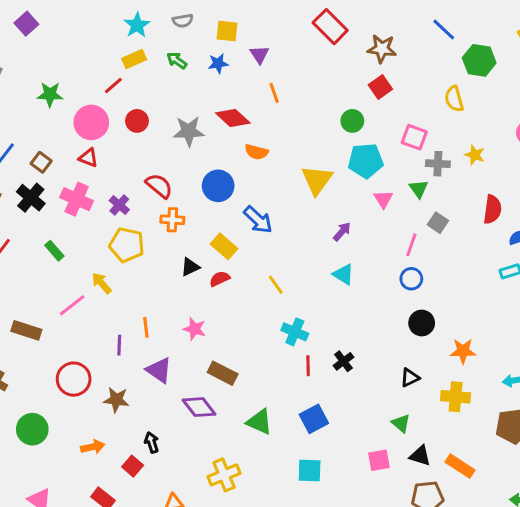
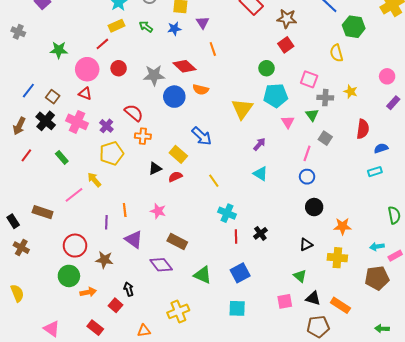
blue circle: (218, 186) -> (174, 97), moved
yellow pentagon: (127, 245) -> (111, 153), turned -30
green circle: (32, 429) -> (69, 276), moved

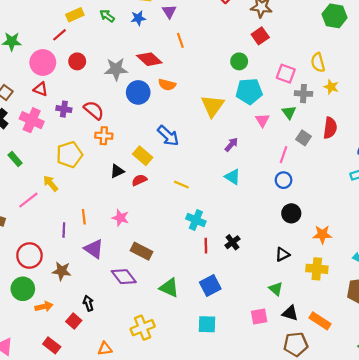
yellow semicircle: (336, 53) -> (318, 62), moved
purple cross: (106, 126) -> (64, 109), moved, turned -32
red semicircle: (363, 129) -> (330, 128), moved
yellow line: (214, 181) -> (181, 185), turned -32

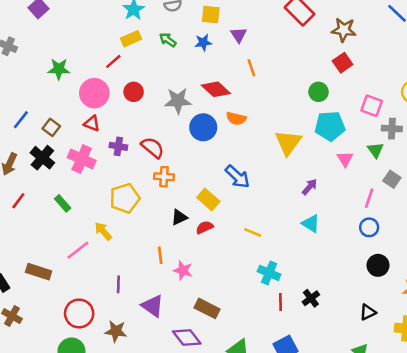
orange line: (84, 217) -> (160, 255), moved

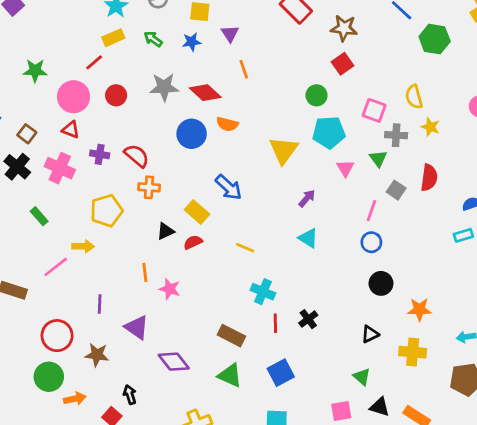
gray star: (178, 101) -> (164, 87), moved
yellow arrow: (103, 231) -> (83, 246), turned 132
brown rectangle: (207, 308) -> (231, 336), moved

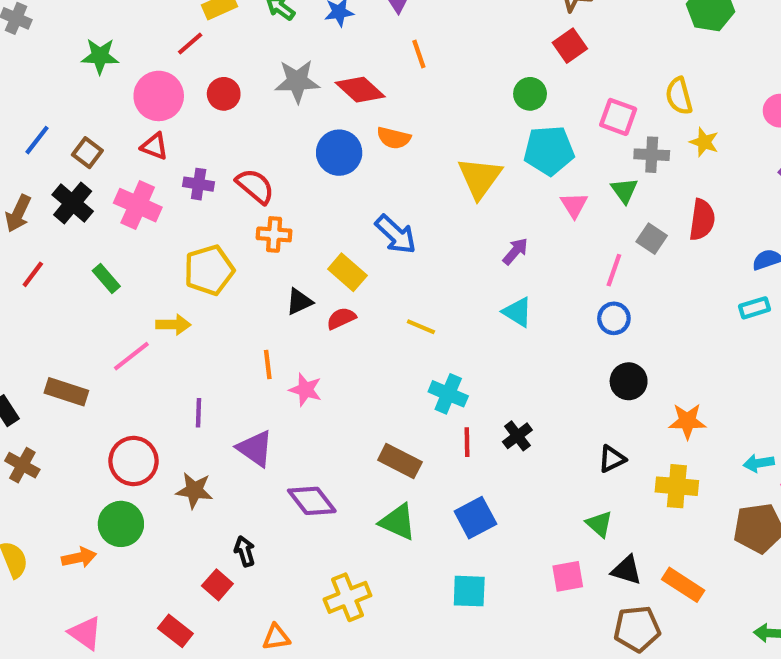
orange arrow: (75, 399) -> (79, 557), moved

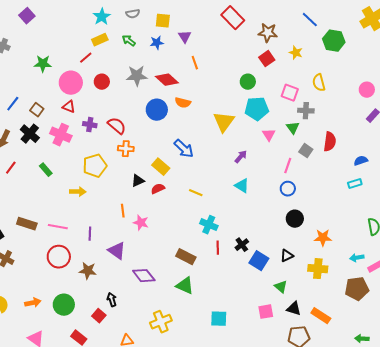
yellow star: (704, 142) -> (296, 53), moved
pink line: (131, 356) -> (58, 227), moved, turned 48
blue square: (475, 518) -> (259, 261), moved, turned -30
green circle: (121, 524) -> (64, 305), moved

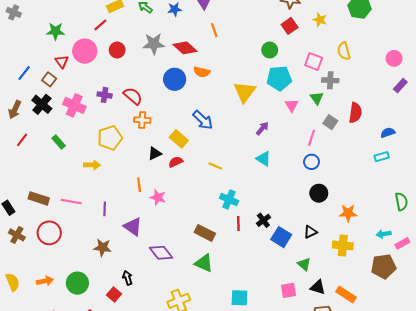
red triangle: (69, 107) -> (62, 62), moved, turned 32
red circle: (59, 257) -> (49, 233), moved

